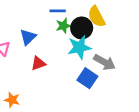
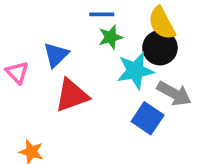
black circle: (82, 28) -> (160, 48), moved
red triangle: (38, 63) -> (72, 95), size x1.5

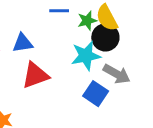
green star: (111, 37) -> (87, 21), moved
blue triangle: (56, 55) -> (23, 43), turned 35

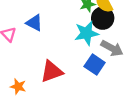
blue triangle: (23, 43) -> (34, 23), turned 36
red triangle: (35, 75) -> (52, 71), moved

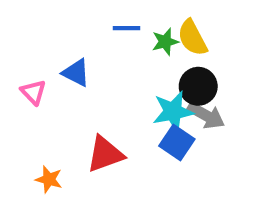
black circle: (103, 18) -> (198, 86), moved
cyan star: (86, 33) -> (173, 111), moved

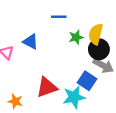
yellow semicircle: (192, 38) -> (96, 34), moved, turned 42
green star: (165, 42) -> (76, 37), moved
cyan star: (173, 111) -> (74, 97), moved

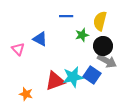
yellow semicircle: (96, 34) -> (100, 21), moved
cyan star: (74, 97) -> (73, 77), moved

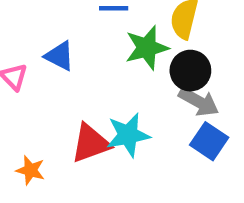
green star: (82, 35) -> (147, 48), size x1.5
blue square: (92, 75) -> (209, 141), moved

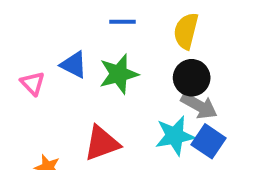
green star: (147, 48) -> (119, 74), moved
cyan star: (128, 135) -> (175, 136), moved

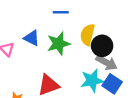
yellow semicircle: (186, 31) -> (88, 35), moved

